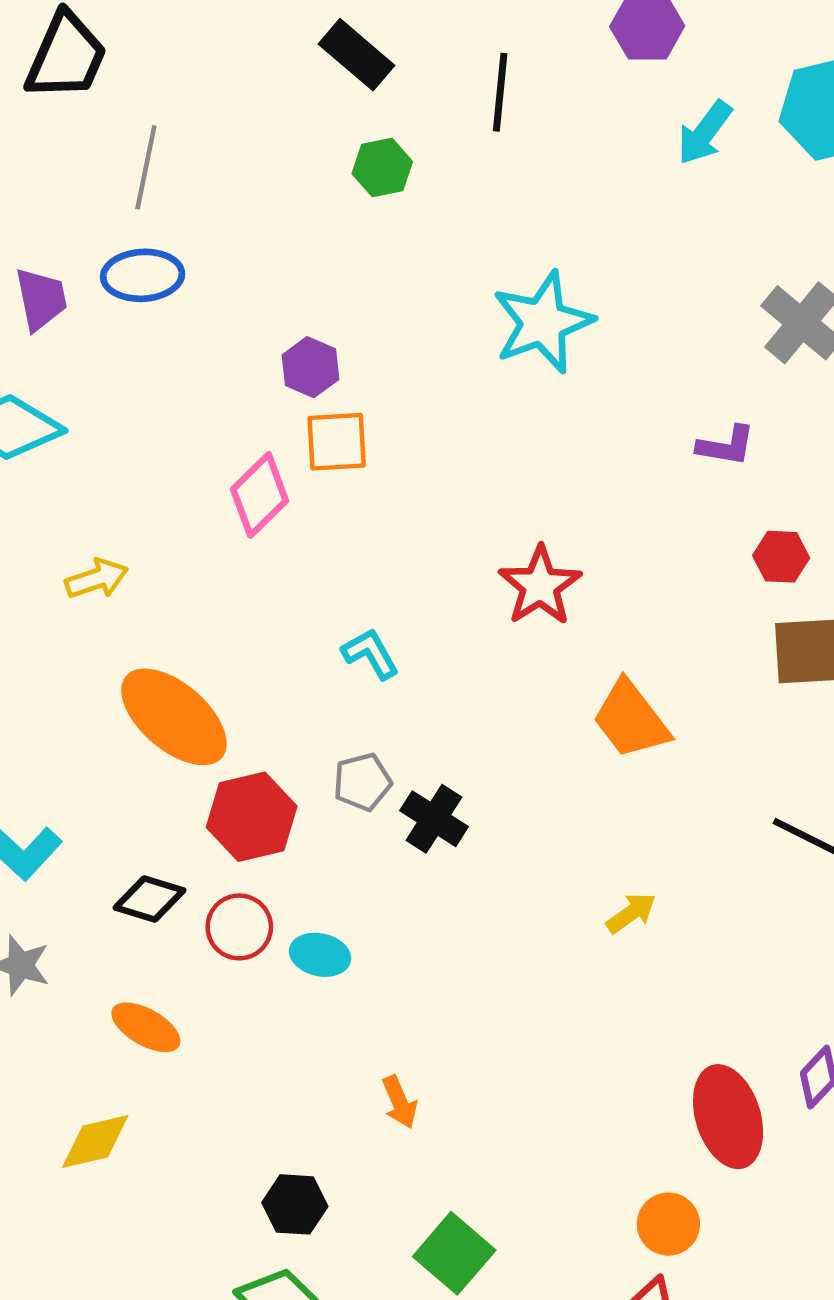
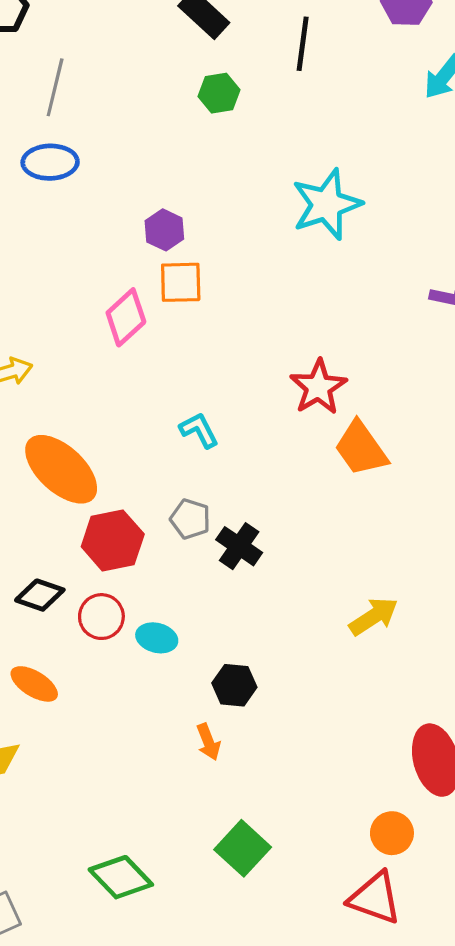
orange trapezoid: (631, 719) -> (361, 448), moved
gray pentagon: (362, 782) -> (190, 519), turned 30
yellow arrow: (631, 913) -> (374, 616), size x1.4
black hexagon: (295, 1204) -> (234, 685), moved

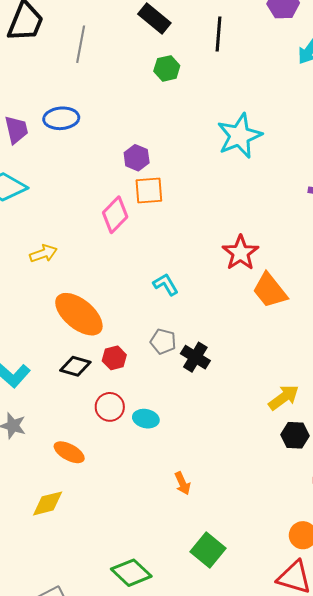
gray line: (55, 87) -> (81, 44), moved
red hexagon: (113, 540) -> (114, 358), size x0.6
black diamond: (40, 595) -> (75, 366), moved
black hexagon: (234, 685) -> (295, 435), moved

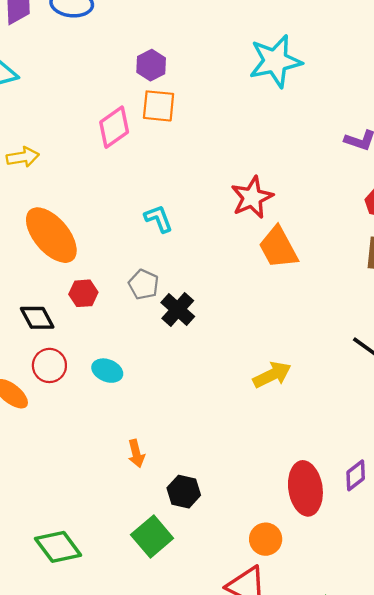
black diamond: (75, 366) -> (37, 318), moved, turned 36
red circle: (110, 407) -> (49, 365), moved
black hexagon: (295, 435) -> (184, 492), moved

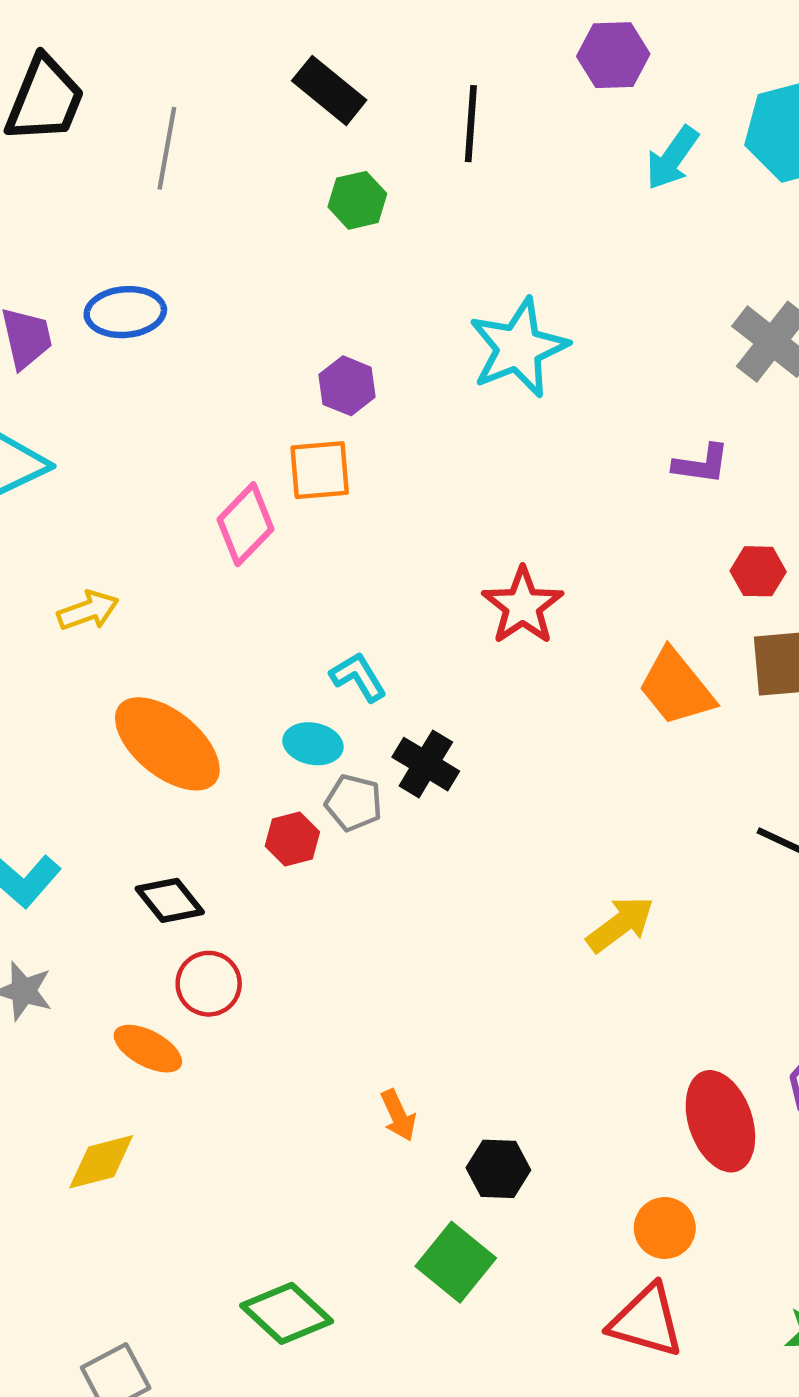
purple hexagon: (151, 65) -> (347, 386), moved
orange trapezoid: (278, 248) -> (676, 687), moved
red hexagon: (83, 293) -> (292, 839), moved
black cross: (178, 309) -> (426, 764), moved
cyan ellipse: (107, 371) -> (313, 744), moved

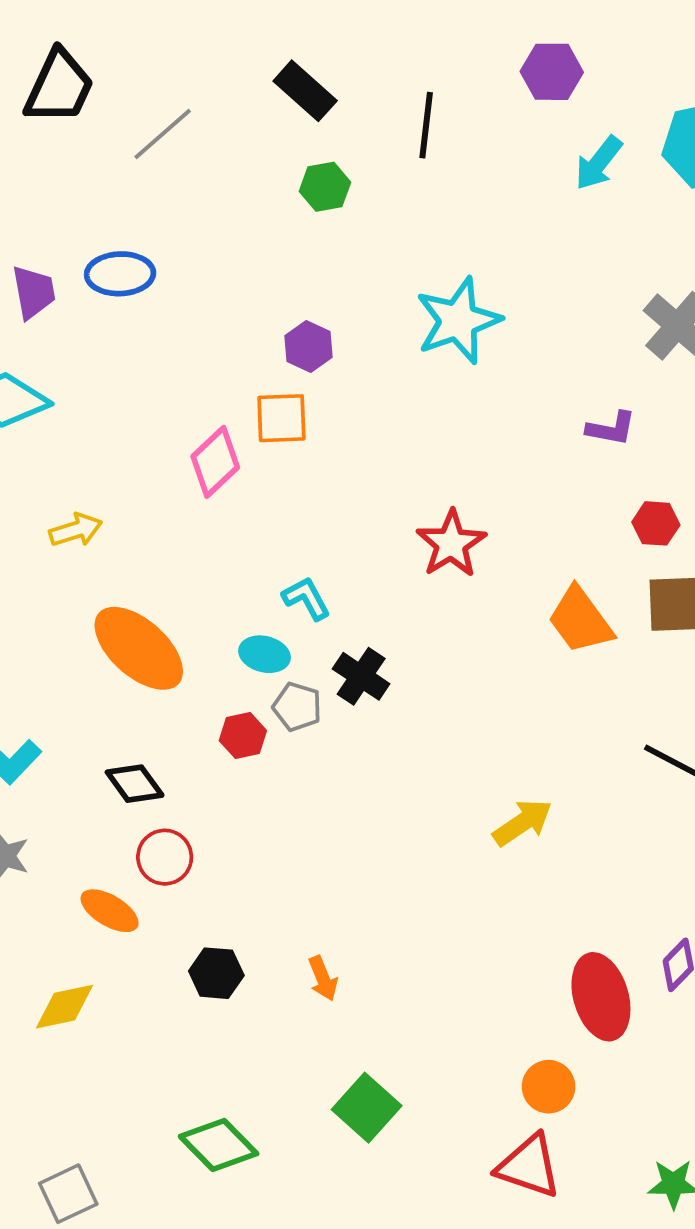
gray line: (167, 148) -> (163, 134), turned 36
black hexagon: (498, 1169) -> (216, 973), moved

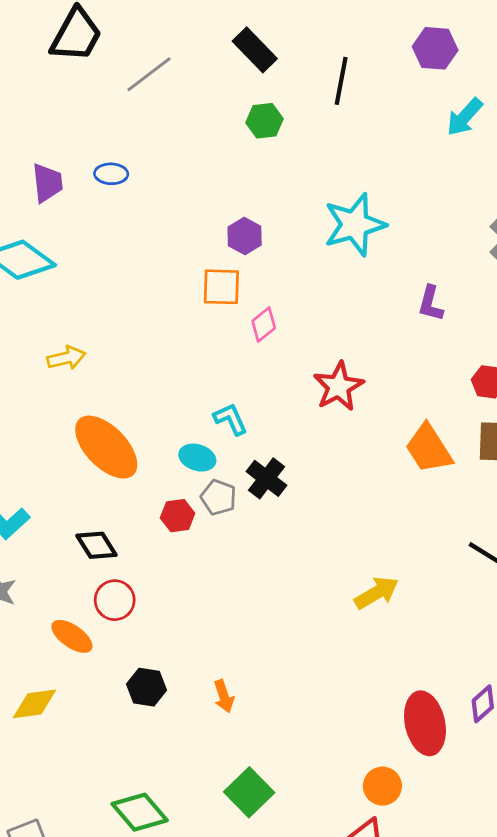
blue ellipse: (120, 274) -> (111, 174), size x0.7
purple L-shape: (611, 429) -> (431, 303), moved, turned 90
pink diamond: (215, 462) -> (264, 325), moved, size x0.7

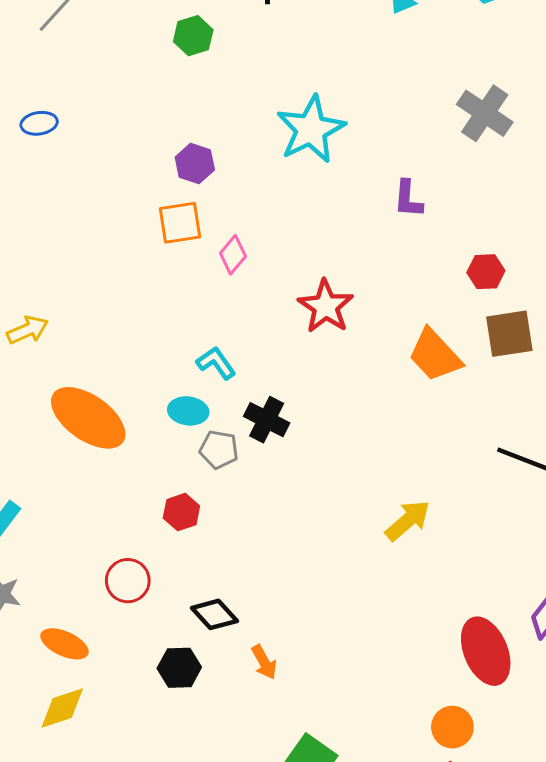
red hexagon: (178, 516) -> (181, 512), moved
black diamond: (96, 545) -> (214, 614), moved
orange ellipse: (72, 636) -> (64, 644), moved

